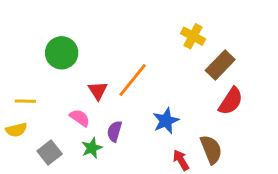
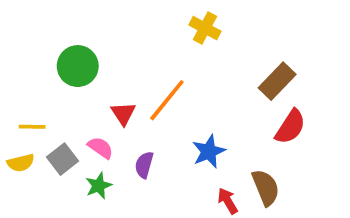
yellow cross: (193, 36) -> (205, 28), moved
green star: (92, 148) -> (99, 186), moved
gray square: (50, 153) -> (63, 159), moved

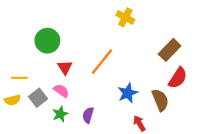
red triangle: (123, 114) -> (65, 67), moved
purple semicircle: (144, 165) -> (88, 115), moved
brown semicircle: (266, 188) -> (160, 100), moved

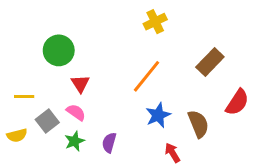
yellow cross: (125, 17) -> (155, 22), turned 36
orange line: (102, 62) -> (147, 76), moved
red semicircle: (178, 78) -> (237, 102), moved
yellow semicircle: (12, 100) -> (17, 135), moved

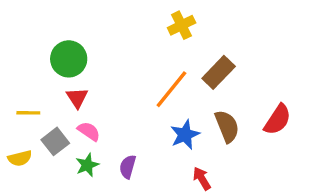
brown rectangle: (210, 62) -> (219, 72), moved
red triangle: (80, 84) -> (77, 98), moved
brown semicircle: (198, 124) -> (227, 126), moved

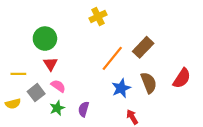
yellow cross: (182, 25) -> (98, 16), moved

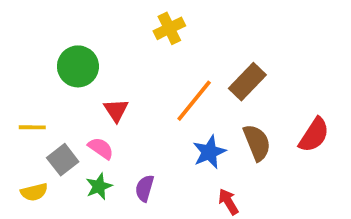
red triangle: (50, 64) -> (116, 110), moved
yellow semicircle: (13, 104) -> (34, 192), moved

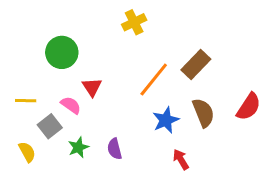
pink semicircle: (101, 148) -> (71, 105), moved
purple semicircle: (145, 188) -> (115, 149), turned -30
yellow semicircle: (34, 192) -> (27, 152), turned -105

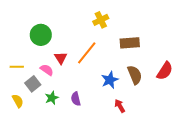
yellow cross: (134, 22) -> (101, 20), moved
brown rectangle: (196, 64) -> (130, 43), turned 42
orange line: (154, 80) -> (87, 53), moved

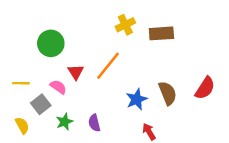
brown rectangle: (130, 43) -> (161, 33), moved

